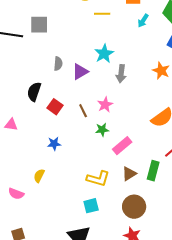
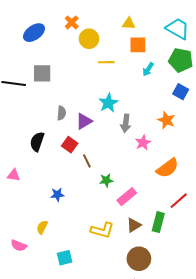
pink star: (105, 105) -> (143, 143), moved
red square: (55, 107) -> (70, 145), moved
cyan square: (91, 206) -> (65, 258), moved

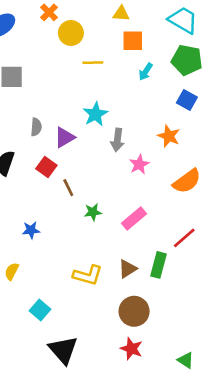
orange semicircle: (167, 168) -> (187, 181), moved
pink rectangle: (127, 197) -> (134, 219), moved
cyan square: (65, 258) -> (40, 310), turned -35

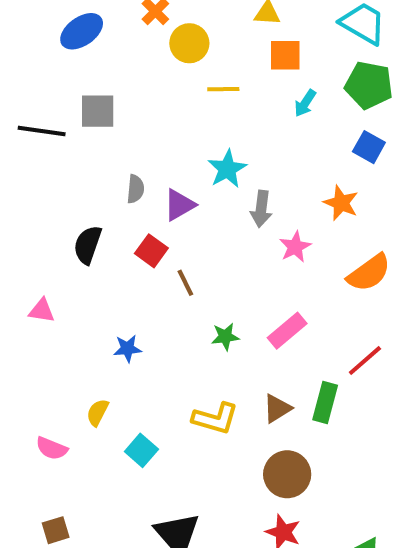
green star: (93, 212) -> (225, 337), moved
cyan square: (40, 310) -> (141, 450), moved

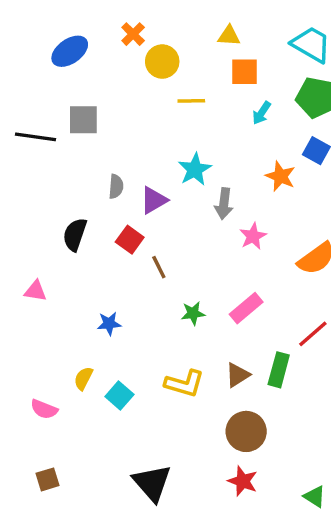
orange star: (341, 203) -> (280, 176), moved
cyan square: (141, 450) -> (119, 395), moved

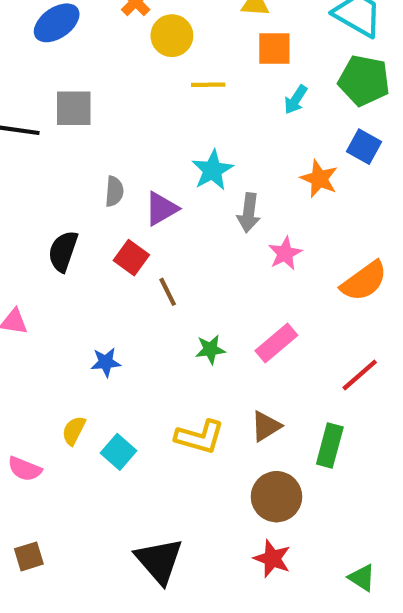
green rectangle: (279, 370) -> (330, 445), moved

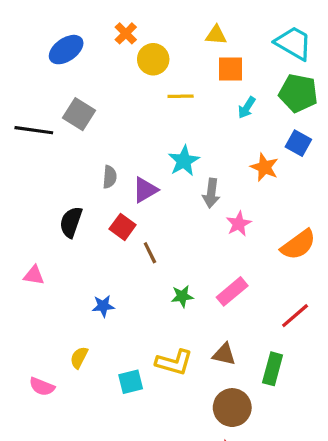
gray square: (74, 108) -> (79, 114), turned 32
brown triangle: (266, 426) -> (224, 354), turned 45
cyan square: (119, 452) -> (131, 382), moved, turned 35

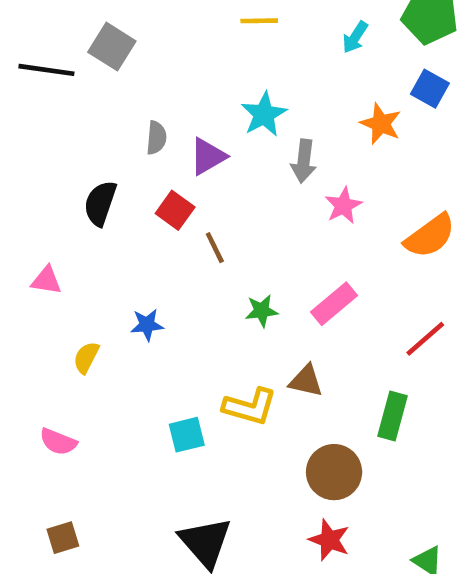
brown triangle: (224, 354) -> (306, 381), moved
yellow semicircle: (79, 358) -> (86, 358), moved

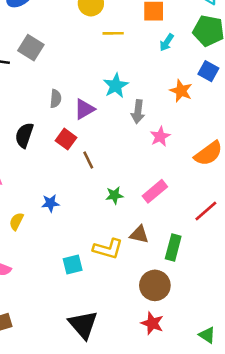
green rectangle: (392, 416) -> (173, 248), moved

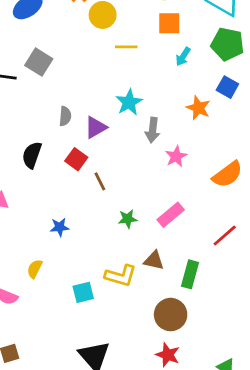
yellow semicircle: (16, 221) -> (35, 269), moved

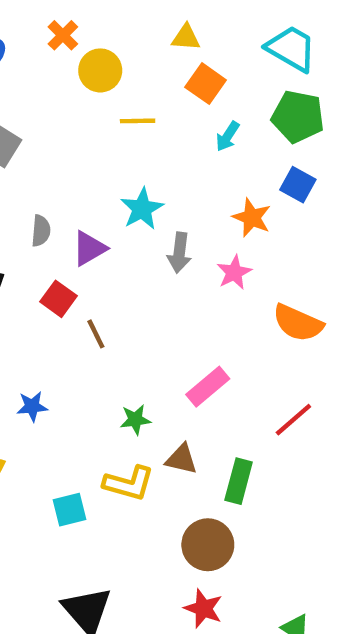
orange square: (169, 23) -> (206, 84), turned 35
pink star: (176, 156) -> (234, 272), moved
orange semicircle: (227, 174) -> (298, 323), turned 60
green star: (128, 219) -> (135, 420), moved

